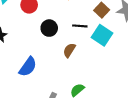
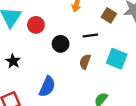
cyan square: (102, 35) -> (117, 59), moved

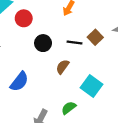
brown square: (109, 15) -> (95, 37), moved
cyan square: (117, 59) -> (91, 86), moved

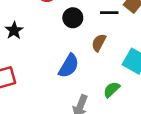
blue semicircle: (19, 82) -> (69, 66), moved

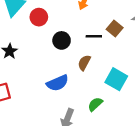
blue semicircle: (69, 66) -> (57, 83), turned 35

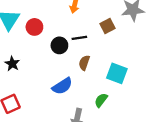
brown square: (115, 29) -> (108, 26), turned 32
black line: (94, 36) -> (79, 38), moved

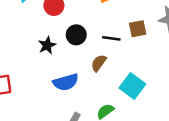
black line: (79, 38) -> (111, 38), moved
black star: (12, 64) -> (47, 45), moved

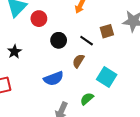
black line: (111, 38) -> (87, 41), turned 32
black star: (47, 45) -> (14, 52), moved

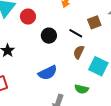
brown semicircle: (78, 61) -> (79, 52), moved
green semicircle: (87, 99) -> (81, 89), turned -120

